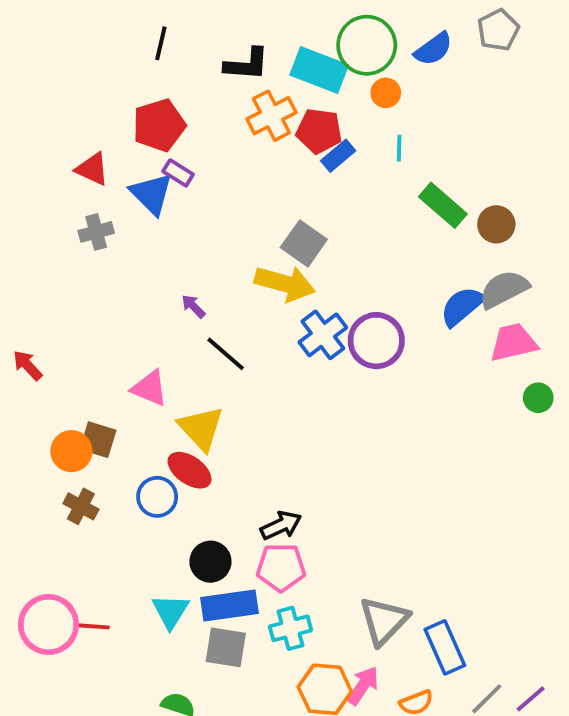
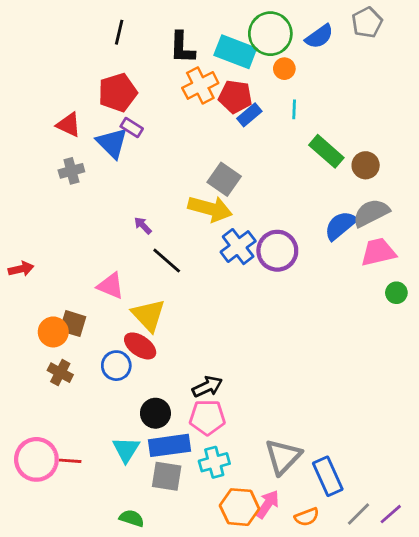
black L-shape: (247, 64) -> (182, 48), turned 88
red arrow: (28, 365) -> (21, 269), turned 120

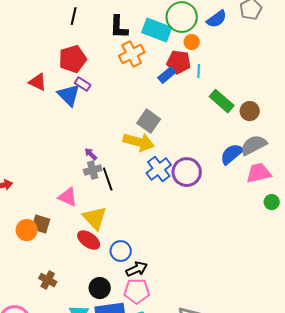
red pentagon: (235, 97) -> (179, 62), moved
gray cross: (71, 171) -> (93, 170), moved
black line: (167, 261) -> (108, 179), turned 30
blue circle: (116, 366) -> (121, 251), moved
brown cross: (60, 373) -> (48, 280), moved

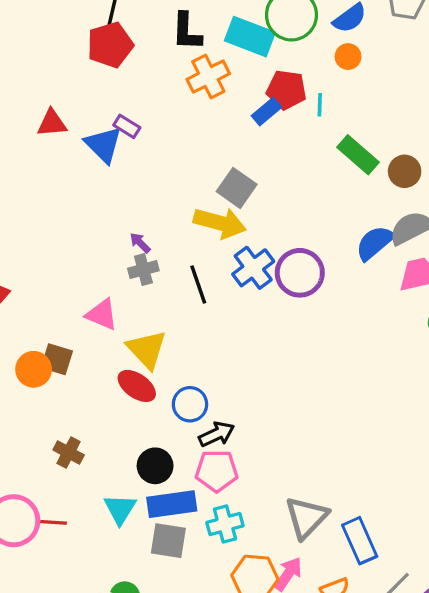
orange circle: (192, 42) -> (348, 57), moved
red pentagon: (73, 59) -> (110, 45), moved
red triangle: (38, 82) -> (52, 123), turned -30
black line: (108, 179) -> (198, 284), moved

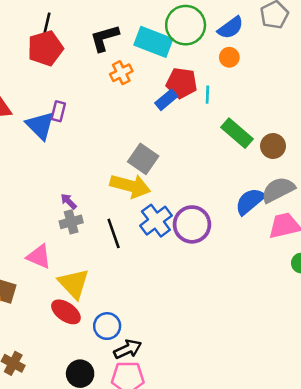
black L-shape: (187, 32) -> (105, 38), turned 72
orange cross: (208, 76) -> (121, 73), size x0.7
purple rectangle: (127, 126) -> (58, 111), turned 72

